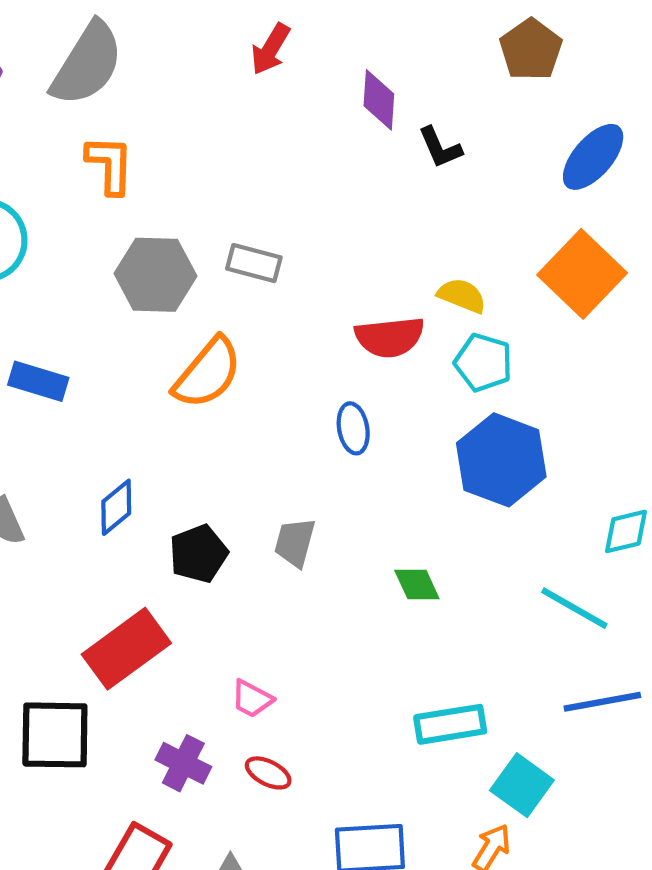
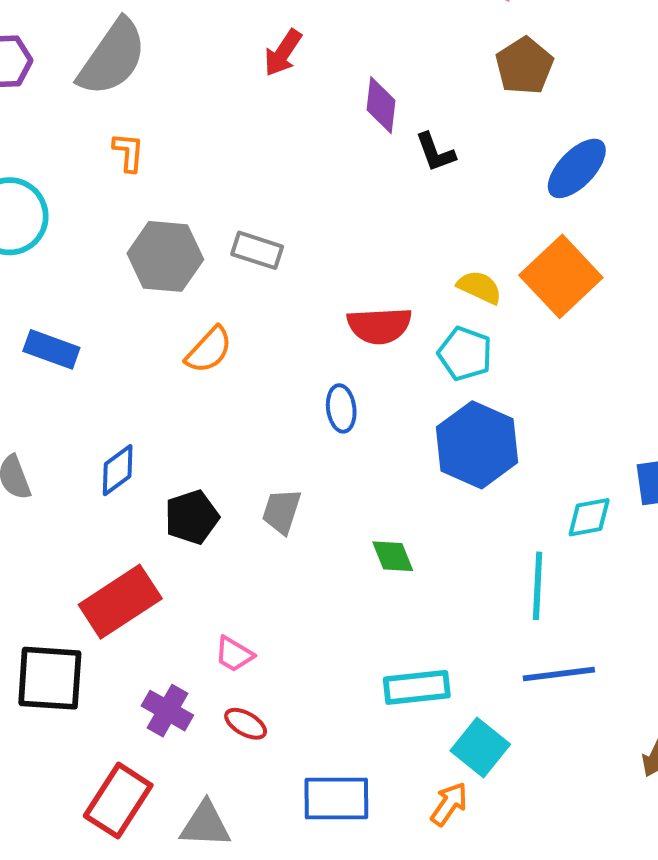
orange L-shape: (110, 165) -> (128, 152), size x0.7
yellow semicircle: (462, 296) -> (480, 287), moved
orange semicircle: (208, 373) -> (209, 350), size x0.7
cyan line: (574, 608) -> (538, 586), turned 60

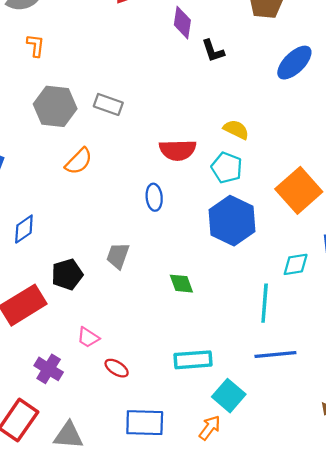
orange square: (561, 276) -> (299, 190), moved
black pentagon: (192, 517) -> (67, 274), moved
red ellipse: (246, 724) -> (117, 368), moved

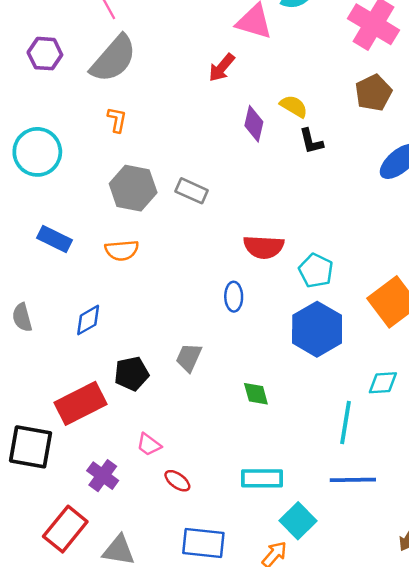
purple diamond: (182, 23) -> (254, 124), moved
yellow semicircle: (236, 130) -> (294, 106), moved
orange semicircle: (79, 161) -> (122, 250), moved, turned 36

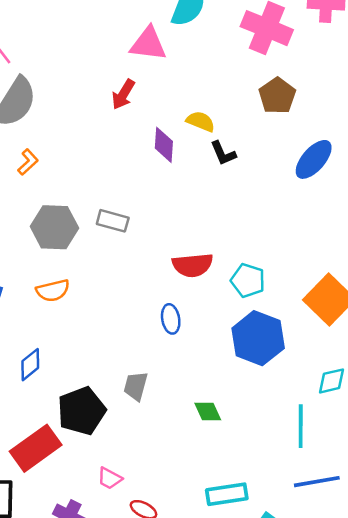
orange L-shape: (117, 120) -> (28, 162), turned 45
black pentagon: (132, 374) -> (82, 411), size x1.4

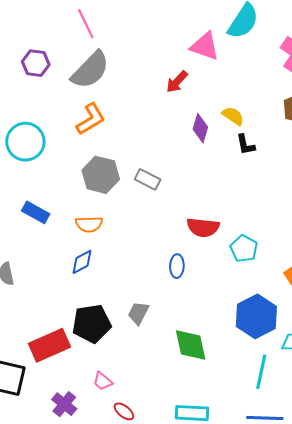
orange L-shape: (28, 162) -> (91, 119), size x1.6
blue hexagon: (258, 338) -> (256, 316), moved
blue diamond: (30, 365) -> (82, 262), moved
green diamond: (208, 411) -> (191, 345), size x1.6

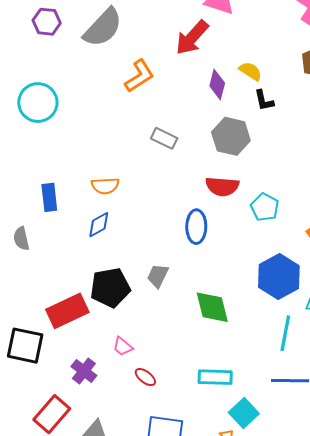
red arrow: (177, 82) -> (192, 38), size x1.5
orange L-shape: (91, 119) -> (139, 76), moved
gray hexagon: (101, 175) -> (231, 136), moved
blue rectangle: (36, 212) -> (49, 197), moved, turned 56
blue ellipse: (177, 266) -> (196, 227), size x1.4

